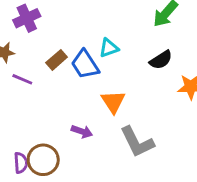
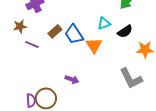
cyan triangle: (109, 48) -> (104, 23), moved
orange triangle: (113, 102) -> (94, 45), moved
gray L-shape: (137, 142) -> (131, 78), moved

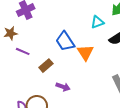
cyan triangle: (104, 23) -> (97, 22), moved
brown rectangle: (55, 31) -> (46, 66), moved

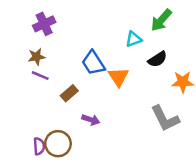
brown star: (11, 33) -> (37, 57), moved

